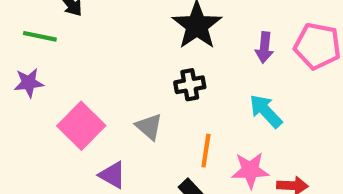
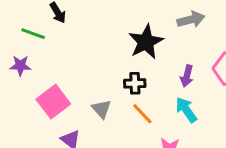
purple arrow: (264, 48) -> (187, 76), moved
orange line: (206, 151) -> (142, 114), moved, turned -60

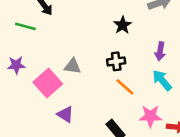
black star: (146, 42) -> (123, 25), size x0.6
purple star: (20, 66) -> (16, 65), moved
gray triangle: (102, 109) -> (73, 66), moved, turned -36

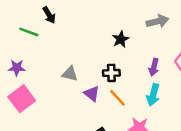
cyan arrow: (162, 80) -> (153, 95), turned -130
pink square: (48, 83) -> (22, 99), moved
purple triangle: (65, 114) -> (92, 94), moved

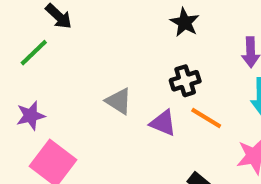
green line: (29, 32) -> (34, 53), turned -48
gray triangle: (70, 74) -> (119, 101), turned 35

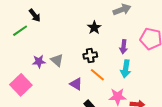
purple star: (31, 116) -> (39, 61), moved
purple triangle: (163, 123) -> (76, 84), moved

